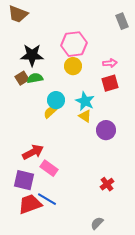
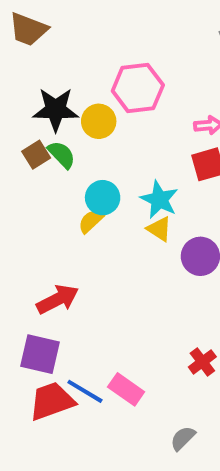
yellow circle: (73, 66) -> (99, 121), moved
green semicircle: (35, 78) -> (62, 155), turned 56
pink rectangle: (49, 168) -> (126, 389), moved

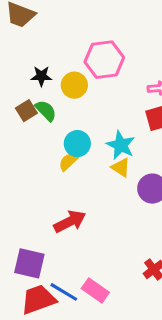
black star: (56, 110) -> (41, 76), size x0.6
red arrow: (58, 299) -> (70, 222), moved

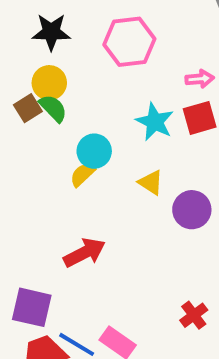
black star: (41, 76) -> (51, 32), moved, size x1.4
yellow circle: (74, 85) -> (49, 83), moved
cyan star: (121, 145) -> (155, 122), moved

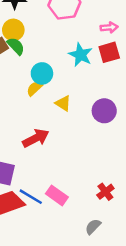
yellow triangle: (151, 182) -> (63, 103), moved
red cross: (194, 315) -> (105, 192), moved

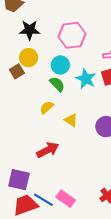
green semicircle: (16, 46) -> (57, 84), moved
cyan circle: (42, 73) -> (60, 65), moved

